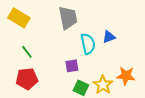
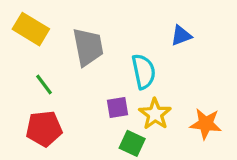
gray trapezoid: (68, 18) -> (88, 47), moved
blue triangle: (109, 37) -> (181, 36), moved
yellow star: (103, 85) -> (155, 114), moved

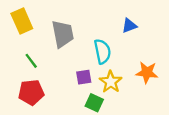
yellow rectangle: (31, 29) -> (22, 21), turned 35
orange star: (206, 124) -> (147, 72), moved

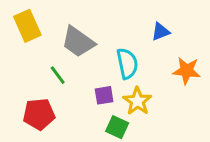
gray trapezoid: (63, 34) -> (78, 42), turned 136
green line: (31, 61) -> (58, 75), moved
orange star: (147, 72) -> (187, 71), moved

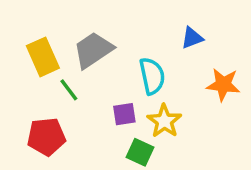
yellow rectangle: (27, 26) -> (43, 57), moved
gray trapezoid: (78, 42) -> (93, 50), turned 111

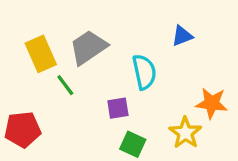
orange star: (223, 85) -> (212, 103), moved
yellow star: (164, 121) -> (185, 133), moved
red pentagon: (46, 137) -> (23, 129), moved

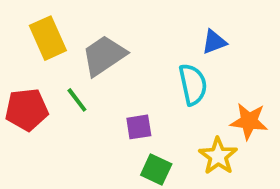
yellow rectangle: (41, 54) -> (48, 38), moved
cyan semicircle: (144, 72) -> (193, 84), moved
red pentagon: (23, 129) -> (27, 110), moved

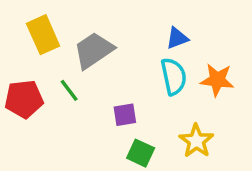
blue triangle: (214, 42) -> (177, 38), moved
orange star: (249, 121) -> (217, 80), moved

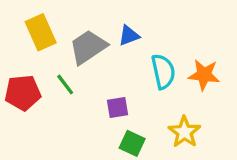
blue triangle: (177, 38) -> (129, 36), moved

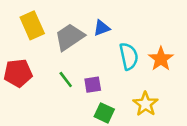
orange star: (204, 75) -> (161, 59), turned 30
green line: (65, 85) -> (66, 79), moved

